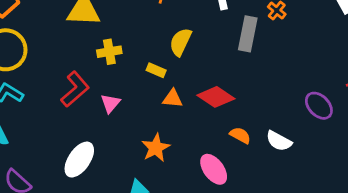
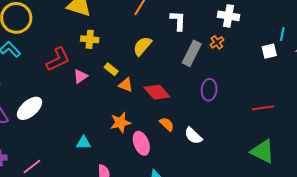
yellow rectangle: (156, 70) -> (111, 69), moved
purple ellipse: (319, 106) -> (209, 90), moved, turned 35
orange star: (156, 148) -> (120, 123), moved
white ellipse: (79, 160) -> (30, 108), moved

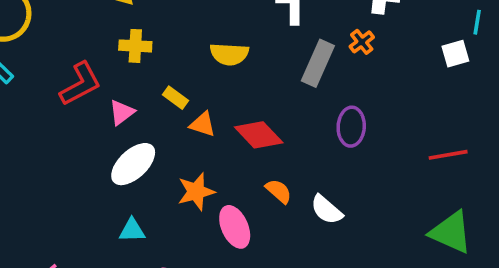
yellow semicircle: (142, 46) -> (229, 54), turned -125
white ellipse: (30, 108) -> (133, 164), moved

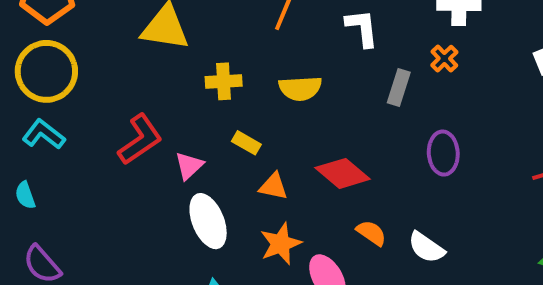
yellow cross: (135, 46) -> (224, 81), moved
gray rectangle: (318, 63) -> (399, 88), size x0.7
orange triangle: (203, 124) -> (273, 186), moved
white ellipse: (133, 164) -> (208, 221), turned -63

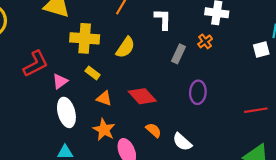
yellow cross: (224, 81) -> (85, 38), size x1.5
yellow semicircle: (300, 88) -> (125, 47), turned -60
orange star: (281, 244) -> (104, 130), turned -30

